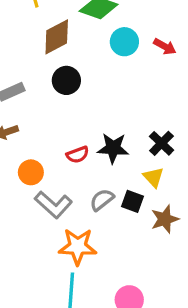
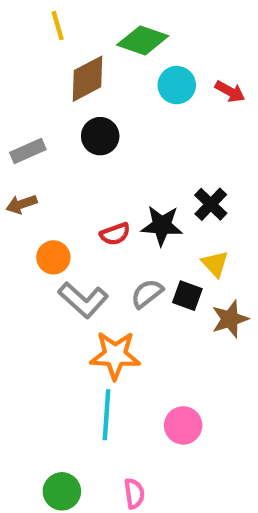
black cross: (161, 143) -> (211, 204), moved

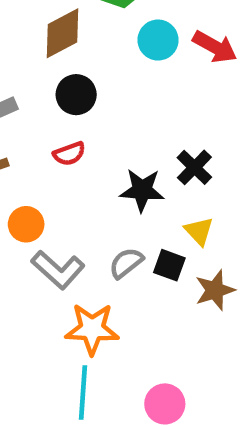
red arrow: (230, 91) -> (215, 47), size x1.4
red semicircle: (115, 234) -> (69, 154), moved

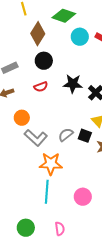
brown diamond: (62, 33) -> (38, 34), turned -30
black star: (142, 190) -> (73, 84), moved

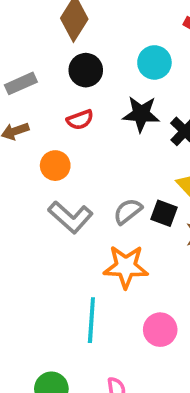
cyan circle: (80, 37) -> (154, 62), moved
orange circle: (22, 118) -> (55, 166), moved
orange star: (51, 164) -> (126, 267), moved

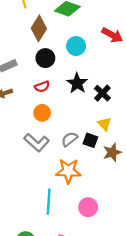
cyan circle: (154, 62) -> (76, 46), moved
black star: (141, 114) -> (77, 83), turned 30
orange circle: (55, 166) -> (42, 113), moved

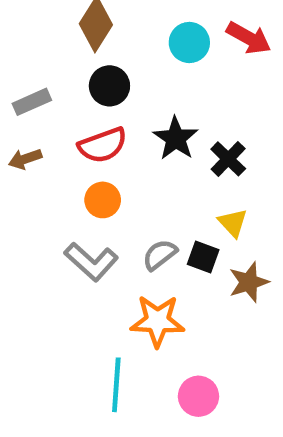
cyan circle: (76, 46) -> (189, 43), moved
red semicircle: (42, 87) -> (103, 145), size x1.5

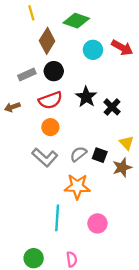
gray rectangle: (32, 102) -> (27, 74), moved
yellow triangle: (233, 223) -> (127, 143), moved

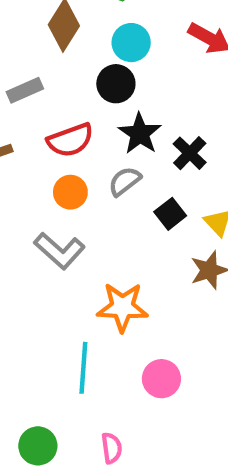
cyan circle: (93, 50) -> (131, 43), moved
black circle: (54, 71) -> (116, 84), moved
gray semicircle: (78, 154) -> (125, 181), moved
black square: (100, 155) -> (170, 214), moved, turned 32

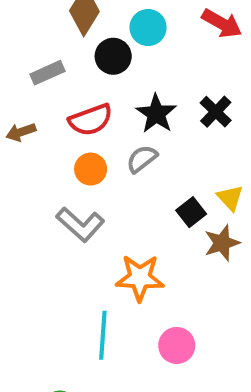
black circle: (116, 84) -> (113, 56), moved
black cross: (190, 153) -> (216, 112), moved
black square: (170, 214) -> (191, 212), moved

